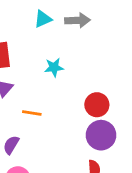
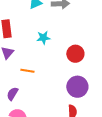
red circle: (97, 105) -> (75, 54), moved

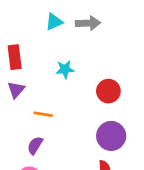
purple semicircle: (12, 94) -> (35, 145), moved

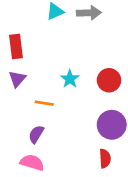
cyan star: (65, 69) -> (70, 79), moved, turned -30

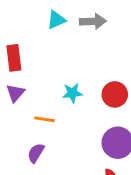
cyan star: (70, 79) -> (72, 93), turned 30

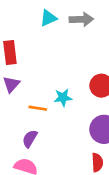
cyan star: (72, 93) -> (63, 98), moved

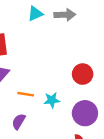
cyan star: (63, 98) -> (52, 100), moved

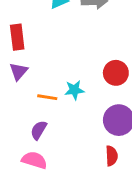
cyan star: (52, 100) -> (74, 90), moved

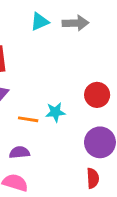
purple semicircle: (39, 130) -> (19, 152), turned 54

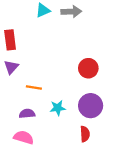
cyan star: (55, 112) -> (58, 108), moved

